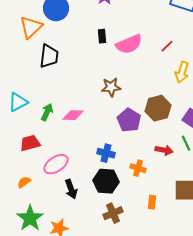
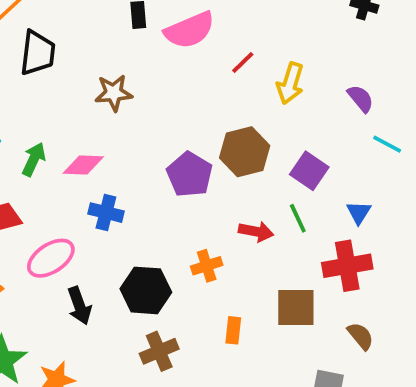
red line: (167, 46) -> (243, 62), moved
brown star: (111, 87) -> (114, 93), moved
blue cross: (106, 153) -> (106, 213), moved
orange cross: (138, 168) -> (207, 266), turned -35

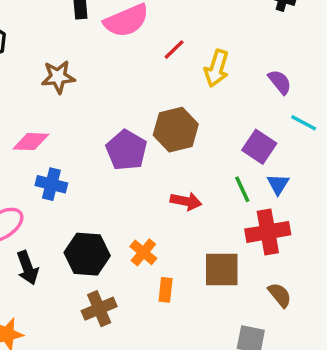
purple square: (309, 171) -> (259, 147), moved
green line: (298, 218) -> (242, 189), moved
orange cross: (207, 266) -> (143, 252), moved, turned -32

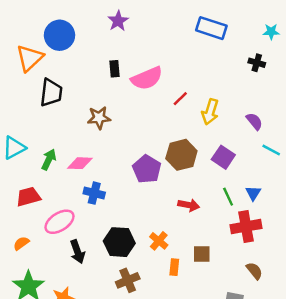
purple square: (259, 147) -> (223, 157), moved
brown square: (222, 269) -> (202, 254), moved, size x0.7

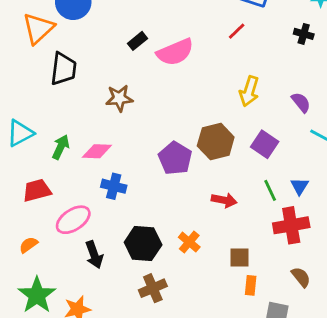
black rectangle: (115, 69) -> (137, 41), turned 56
red line: (180, 99) -> (237, 31), moved
orange rectangle: (174, 267) -> (251, 285), moved

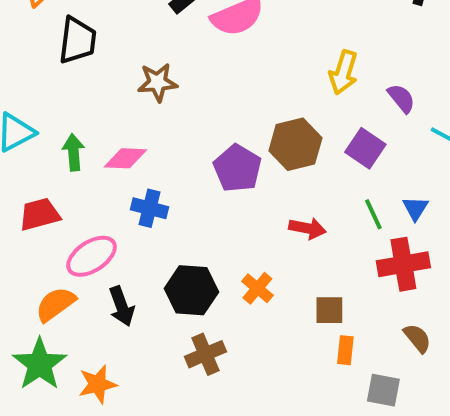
purple semicircle: (301, 102) -> (401, 98), moved
green arrow: (61, 147) -> (74, 152), turned -30
orange semicircle: (28, 245) -> (56, 304), moved, size x1.5

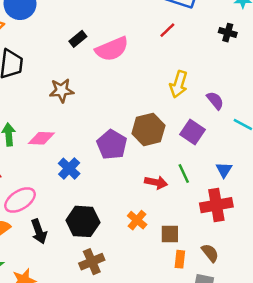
blue cross: (149, 208) -> (69, 169), moved, turned 30
green line: (373, 214) -> (184, 174), moved
orange cross: (257, 288) -> (137, 220), moved
brown semicircle: (417, 338) -> (210, 253), moved

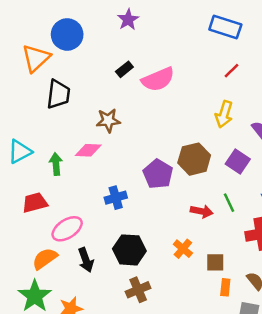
red line: (167, 30) -> (232, 71), moved
pink diamond: (41, 138) -> (88, 150), moved
blue cross: (69, 169) -> (116, 198), turned 30

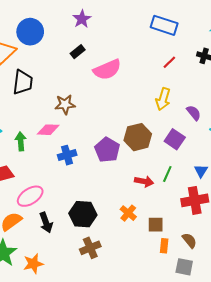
black rectangle: (124, 69) -> (78, 52), moved
blue cross: (116, 198) -> (67, 155), moved
green line: (229, 203) -> (167, 174), turned 49

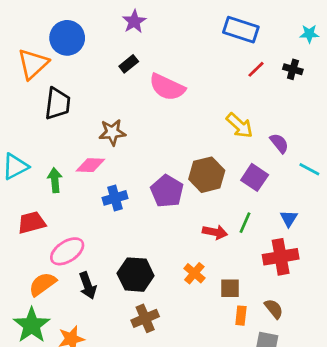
red line: (169, 62) -> (256, 69), moved
pink semicircle: (107, 70) -> (167, 87), turned 48
yellow arrow: (163, 99) -> (240, 125), turned -65

